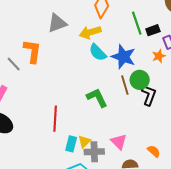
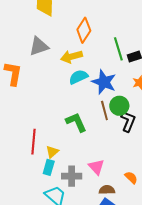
cyan semicircle: (98, 52) -> (78, 77), turned 108
yellow triangle: (84, 141) -> (52, 152), moved

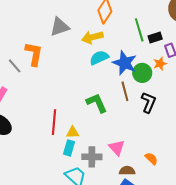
green circle: (119, 106) -> (142, 73), moved
yellow triangle: (52, 152) -> (73, 132), turned 40

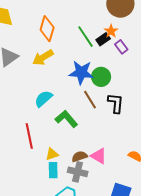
cyan semicircle: (99, 58) -> (43, 99), moved
orange star: (160, 64) -> (111, 31), moved
red line: (54, 122) -> (29, 136), moved
gray cross: (92, 157) -> (78, 172), turned 30
brown semicircle: (127, 171) -> (80, 156), moved

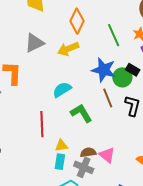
black rectangle: (103, 39) -> (133, 70), moved, turned 56

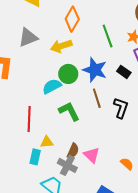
green circle: (122, 77) -> (68, 74), moved
brown semicircle: (88, 152) -> (73, 151), turned 119
cyan rectangle: (60, 162) -> (35, 157), moved

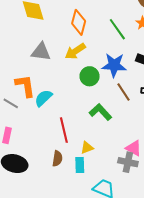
gray triangle: (28, 37) -> (41, 52), turned 45
cyan semicircle: (52, 86) -> (43, 98), moved
brown semicircle: (73, 151) -> (57, 159), moved
gray cross: (67, 165) -> (128, 162), moved

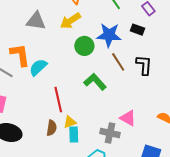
yellow triangle: (87, 148) -> (70, 122), moved
gray cross: (128, 162) -> (110, 133), moved

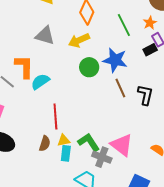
black rectangle: (138, 30) -> (150, 50), moved, turned -56
green L-shape: (95, 82) -> (89, 142), moved
pink triangle: (128, 118) -> (122, 145), size x1.4

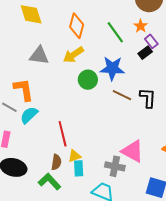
cyan semicircle: (40, 82) -> (29, 115), moved
brown line: (120, 88) -> (122, 95), turned -30
green L-shape: (89, 142) -> (49, 182), moved

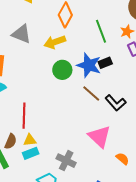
black rectangle: (145, 53) -> (105, 63), moved
black L-shape: (148, 98) -> (116, 103), turned 120
pink triangle: (133, 151) -> (99, 136), moved
cyan rectangle: (79, 168) -> (31, 153), turned 56

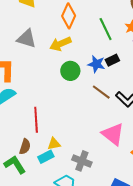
blue star: (89, 65) -> (96, 64), size x0.7
yellow triangle: (30, 140) -> (54, 144), moved

